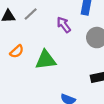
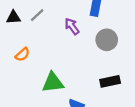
green triangle: (46, 60) -> (53, 82), moved

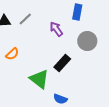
black rectangle: (110, 81) -> (62, 63), moved, turned -36
green triangle: (53, 82) -> (39, 79), turned 45

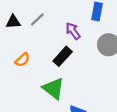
black rectangle: (62, 63) -> (63, 56), moved

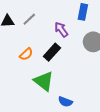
orange semicircle: (22, 60) -> (26, 54), moved

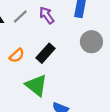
purple arrow: (61, 29) -> (47, 15), moved

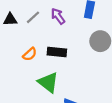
black rectangle: (46, 53) -> (57, 52), turned 54

